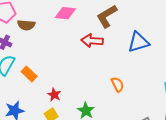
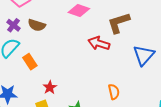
brown semicircle: (26, 25) -> (37, 25), moved
blue triangle: (138, 42) -> (144, 55), turned -45

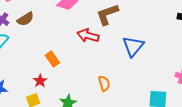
brown semicircle: (37, 25) -> (25, 19), turned -48
orange rectangle: (30, 62) -> (52, 59), moved

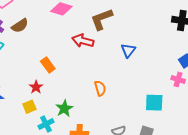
blue triangle: (133, 46) -> (128, 50), size x0.7

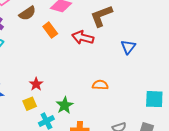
brown semicircle: (20, 26) -> (27, 13), moved
orange rectangle: (48, 65) -> (50, 30), moved
orange semicircle: (100, 88) -> (100, 85), turned -70

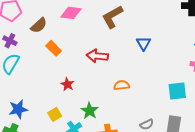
orange rectangle: (50, 30) -> (54, 48), moved
red arrow: (83, 37) -> (97, 56), moved
red star: (36, 84) -> (67, 84), moved

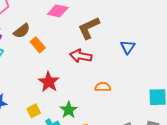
brown L-shape: (112, 17) -> (89, 28), moved
brown semicircle: (39, 25) -> (22, 31), moved
red star: (67, 84) -> (49, 82), size x1.5

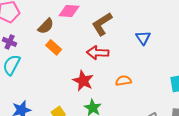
brown semicircle: (22, 31) -> (46, 26), moved
red star: (49, 82) -> (83, 81), moved

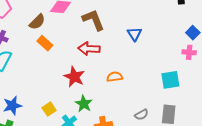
brown L-shape: (102, 24) -> (93, 20), turned 100

